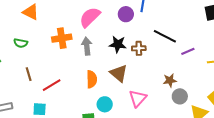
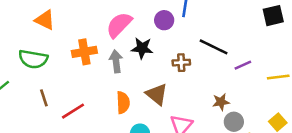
green semicircle: (21, 43) -> (33, 59), size x1.6
black star: (118, 44) -> (142, 48), moved

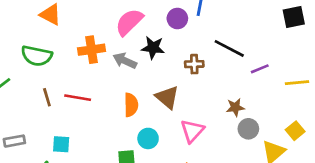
gray arrow: (116, 61) -> (125, 61), turned -60
red line: (73, 111) -> (78, 98), moved, turned 40

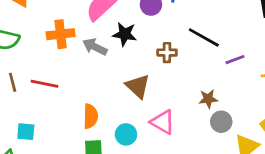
orange semicircle: (131, 105) -> (91, 116), moved
pink triangle: (192, 131) -> (163, 122), turned -45
cyan circle: (148, 138) -> (126, 134), moved

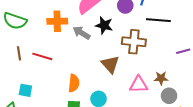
black line: (204, 37) -> (158, 20), moved, turned -30
brown cross: (167, 53) -> (134, 42), size x1.6
pink triangle: (163, 122) -> (139, 85), moved, turned -36

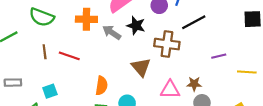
black line: (158, 20) -> (194, 22), turned -35
cyan square: (25, 90) -> (50, 91), turned -32

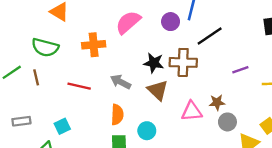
black star: (136, 26) -> (154, 63), moved
gray arrow: (112, 32) -> (121, 82), moved
brown line: (45, 52) -> (36, 77), moved

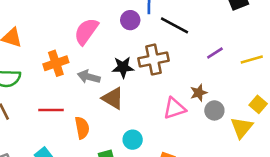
black line: (210, 36) -> (175, 25), turned 76
gray arrow: (121, 82) -> (89, 77), moved
brown triangle: (158, 90) -> (113, 98), moved
orange semicircle: (117, 115) -> (82, 128), moved

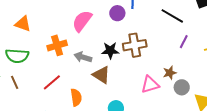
black line: (175, 25) -> (172, 16), moved
purple line: (215, 53) -> (184, 42), turned -32
red line: (51, 110) -> (52, 82), turned -42

